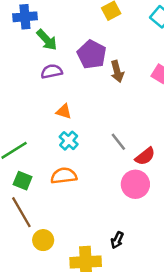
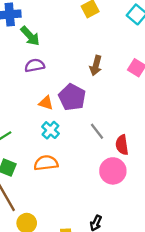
purple pentagon: (92, 54) -> (72, 97), moved
brown arrow: (117, 71) -> (96, 65), turned 30
red semicircle: (145, 156) -> (122, 145), turned 120

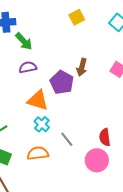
purple pentagon: (72, 97) -> (62, 82), moved
orange triangle: (46, 103) -> (38, 100), size x1.6
gray line: (97, 131) -> (67, 139), moved

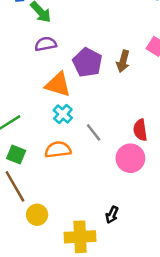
brown arrow: (82, 67) -> (123, 61), moved

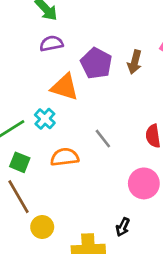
cyan cross: (63, 114) -> (45, 119), moved
pink circle: (130, 158) -> (144, 183), moved

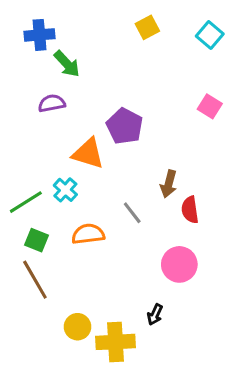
purple semicircle: (51, 44) -> (52, 103), moved
brown arrow: (135, 62) -> (169, 184), moved
yellow circle: (42, 227) -> (77, 327), moved

